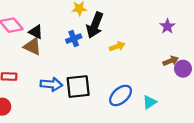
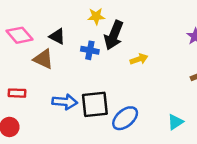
black triangle: (36, 32) -> (57, 36), moved
blue cross: (74, 39) -> (90, 50), turned 32
blue ellipse: (121, 95) -> (125, 118), moved

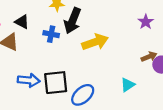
yellow arrow: (139, 59) -> (95, 42), size x1.6
cyan triangle: (175, 122) -> (128, 85), moved

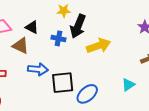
blue arrow: (29, 80) -> (38, 69), moved

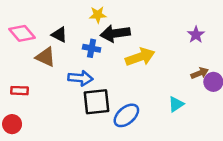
black arrow: (78, 26) -> (115, 33), turned 60
blue arrow: (38, 69) -> (80, 78), moved

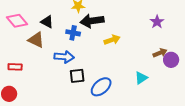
yellow arrow: (140, 57) -> (112, 40), size x0.7
black square: (97, 102) -> (77, 76), size x0.7

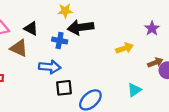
yellow arrow: (112, 40) -> (125, 48), moved

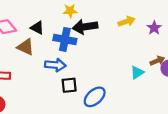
blue cross: (60, 41) -> (65, 39), size x1.5
yellow arrow: (125, 48) -> (127, 21), moved
cyan triangle: (134, 90) -> (137, 72), moved

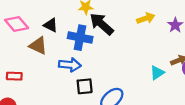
black arrow: (85, 27) -> (102, 24), turned 50

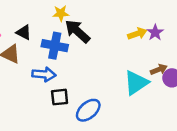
yellow arrow: (146, 18) -> (137, 34), moved
cyan triangle: (157, 73) -> (136, 83), size x1.6

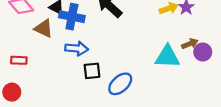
blue cross: (55, 46) -> (72, 17), moved
cyan triangle: (136, 83) -> (167, 57), turned 36

